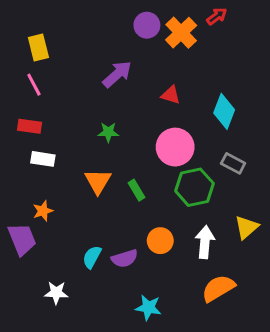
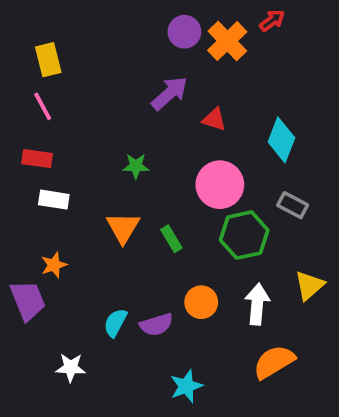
purple arrow: (117, 74) -> (170, 93), moved
cyan star: (148, 308) -> (186, 386), turned -30

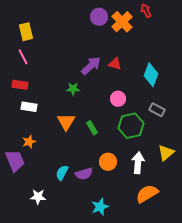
red arrow: (272, 21) -> (146, 11), turned -80
purple arrow: (170, 93) -> (91, 66), moved
pink circle: (220, 185) -> (118, 99), size x0.6

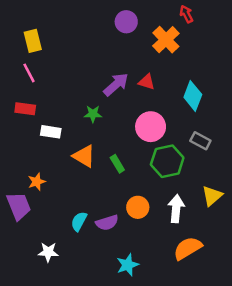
orange cross: (122, 22) -> (166, 40), moved
pink circle: (118, 99) -> (151, 127), size x1.5
white rectangle: (29, 107) -> (51, 132), moved
orange triangle: (66, 122) -> (84, 156), turned -30

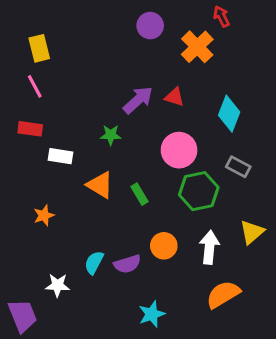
purple trapezoid: (19, 206) -> (23, 316), moved
white star: (48, 252) -> (58, 285), moved

